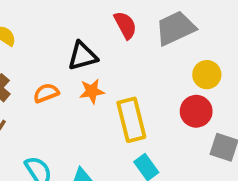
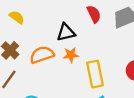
orange semicircle: (46, 93) -> (42, 55), size x1.5

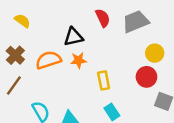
yellow rectangle: (95, 74) -> (104, 80), size x0.7

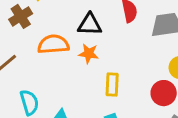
brown cross: (15, 55) -> (21, 16), moved

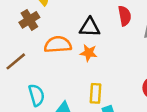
yellow rectangle: (112, 85) -> (96, 93), moved

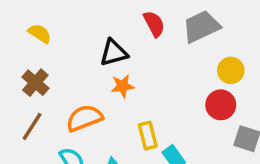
brown cross: (29, 20) -> (35, 83), moved
orange semicircle: (58, 45) -> (84, 118), moved

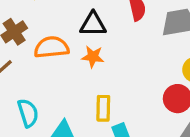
orange semicircle: (84, 118) -> (52, 47), moved

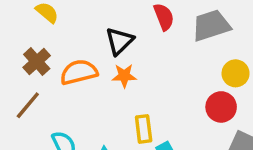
black triangle: (93, 24) -> (119, 41), turned -36

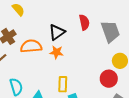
gray trapezoid: (211, 26) -> (110, 31), turned 80

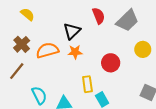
gray trapezoid: (110, 31) -> (127, 21), turned 75
red circle: (109, 79) -> (111, 63), moved

